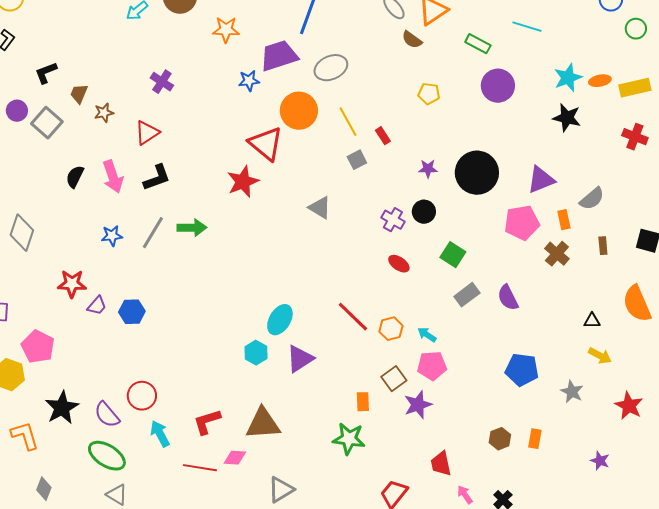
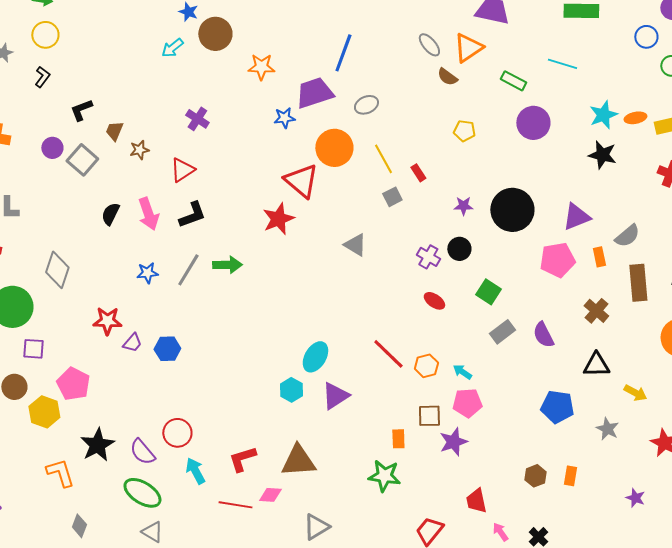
gray ellipse: (331, 68) -> (366, 105), size x0.7
brown rectangle: (603, 246) -> (638, 283), size x2.0
brown cross: (557, 254) -> (596, 311), moved
black triangle: (592, 321) -> (596, 365), moved, size x1.6
brown square: (394, 379) -> (429, 416), turned 35

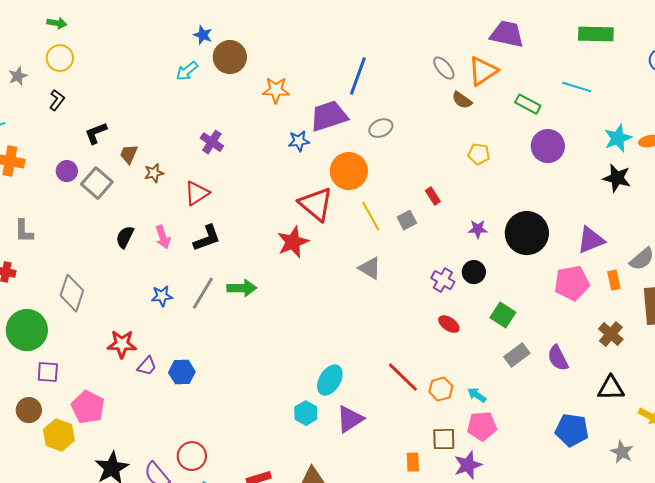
yellow line: (383, 159) -> (371, 216), moved
pink arrow: (148, 214) -> (163, 237), size x0.7

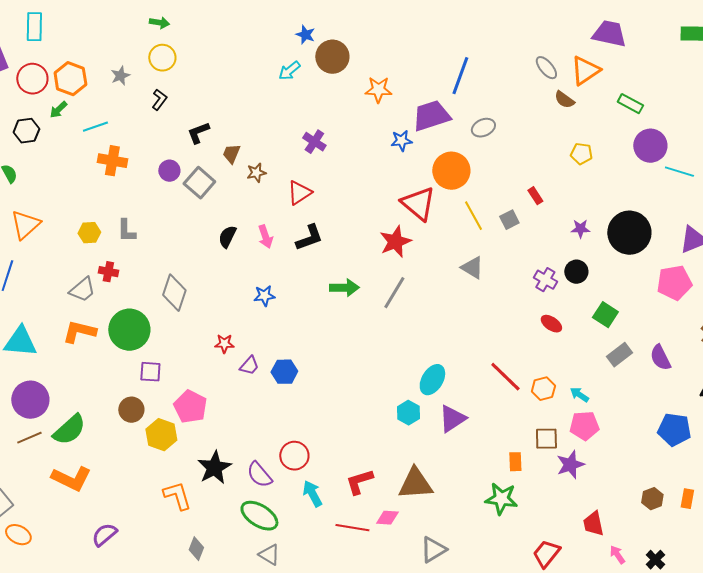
cyan line: (577, 87) -> (679, 172), moved
gray line: (203, 293) -> (394, 293), moved
red star: (122, 344) -> (224, 344), size x0.7

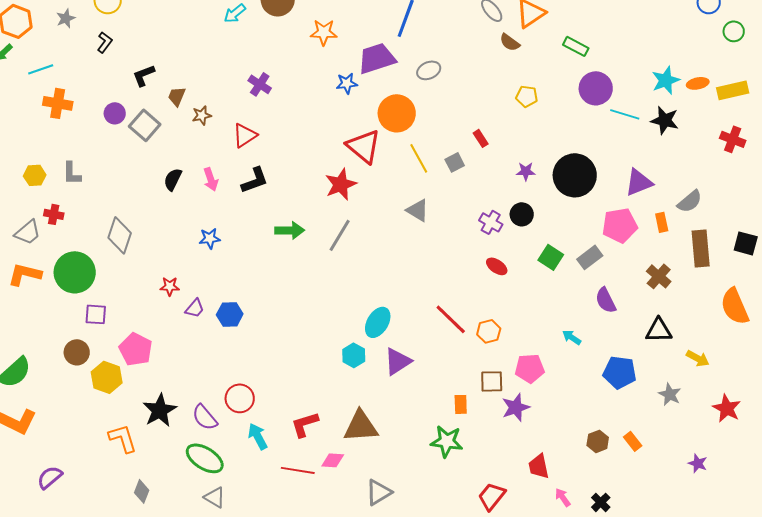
gray rectangle: (619, 355) -> (590, 257), moved
cyan arrow: (579, 395) -> (572, 337), moved
orange rectangle: (687, 499) -> (633, 441), turned -48

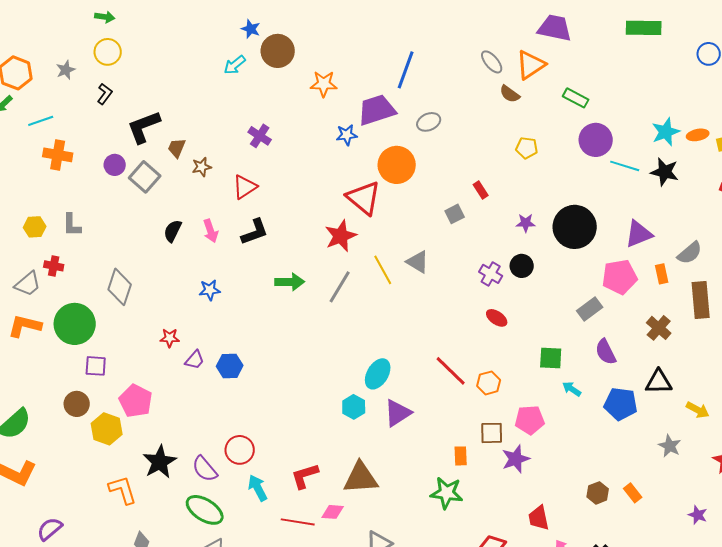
black L-shape: (144, 75) -> (144, 127), size x1.5
yellow line: (419, 158) -> (383, 270), moved
green square: (551, 257) -> (551, 358), moved, turned -30
blue pentagon: (620, 372) -> (621, 404), moved

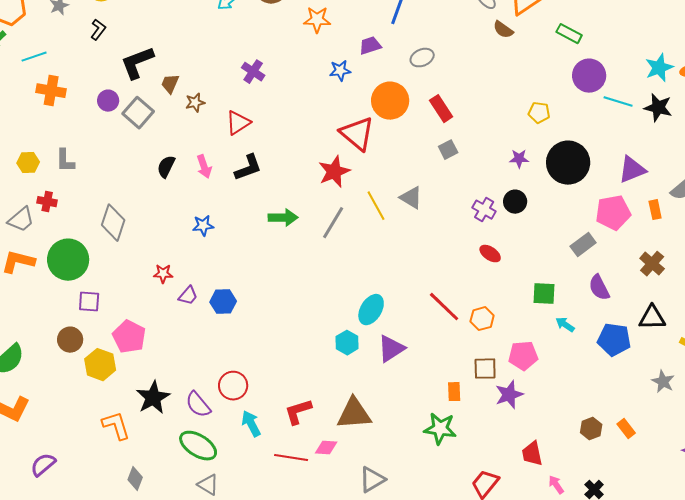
purple trapezoid: (377, 110) -> (370, 46), size x0.6
yellow pentagon: (527, 148) -> (539, 113), moved
red rectangle: (481, 190) -> (441, 109), moved, size x1.5

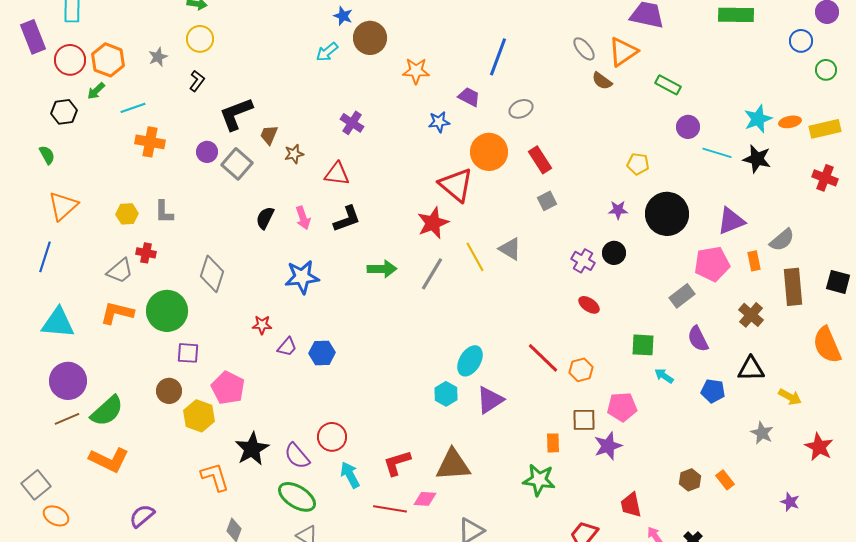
purple trapezoid: (370, 46) -> (469, 97), turned 45
purple circle: (589, 76) -> (688, 127), size x0.7
red triangle: (238, 123) -> (337, 174), turned 40
blue star: (203, 226) -> (302, 277), size x1.6
blue pentagon: (614, 340) -> (713, 391), size x0.7

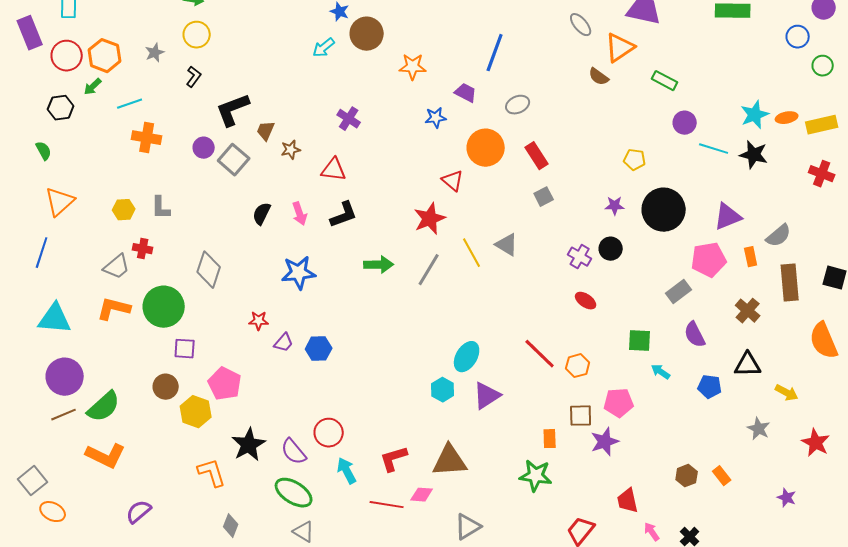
gray ellipse: (584, 49) -> (581, 25), moved
red triangle: (456, 185) -> (453, 181), size x0.6

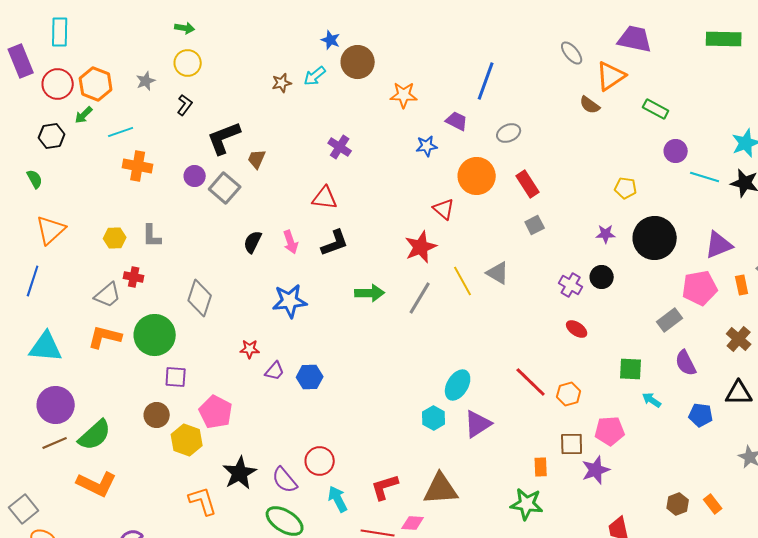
brown star: (291, 150) -> (282, 83), moved

